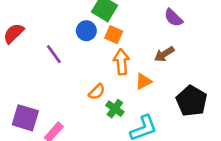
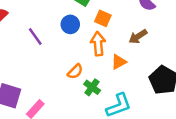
blue circle: (86, 31) -> (70, 24), moved
orange square: (114, 35) -> (103, 18), moved

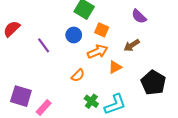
orange arrow: (98, 44) -> (98, 52), turned 72
green cross: (92, 87) -> (91, 101), moved

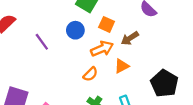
brown arrow: (132, 45) -> (130, 38), moved
orange semicircle: (78, 75) -> (90, 74), moved

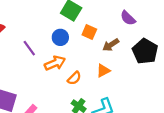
orange arrow: (102, 49) -> (55, 63), moved
black pentagon: (164, 83) -> (145, 51), moved

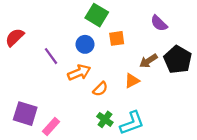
orange square: (89, 32) -> (117, 38), turned -32
brown arrow: (111, 45) -> (148, 61), moved

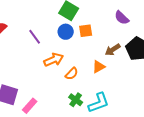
blue circle: (85, 44) -> (66, 32), moved
purple line: (51, 56) -> (35, 37), moved

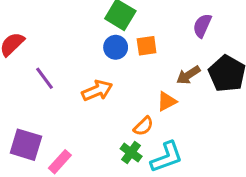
purple semicircle: (122, 18) -> (202, 26), turned 70
purple line: (35, 37) -> (44, 78), moved
orange semicircle: (72, 74) -> (143, 126), moved

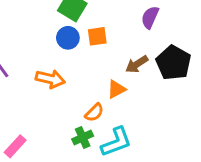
orange arrow: (97, 91) -> (50, 79), turned 36
green cross: (131, 152) -> (83, 137), turned 30

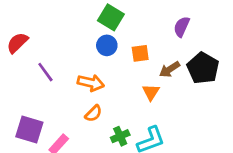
orange square: (97, 36) -> (140, 53), moved
orange triangle: (116, 89) -> (151, 92), turned -30
orange semicircle: (94, 113) -> (93, 113), moved

